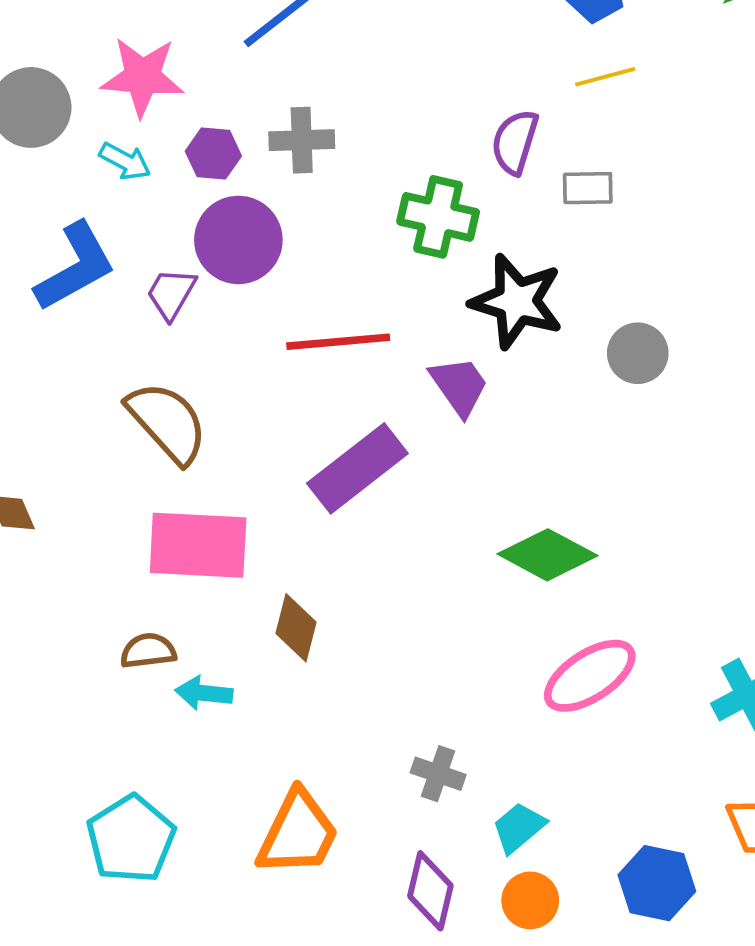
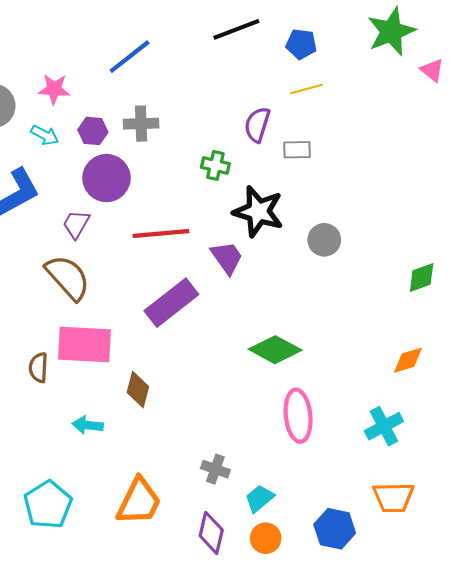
pink star: (142, 77) -> (54, 89), size x0.7
green cross: (438, 217) -> (215, 165), size x0.7
purple trapezoid: (171, 294) -> (76, 224), moved
brown semicircle: (148, 651) -> (38, 368), moved, turned -80
pink ellipse: (590, 676) -> (298, 416), turned -63

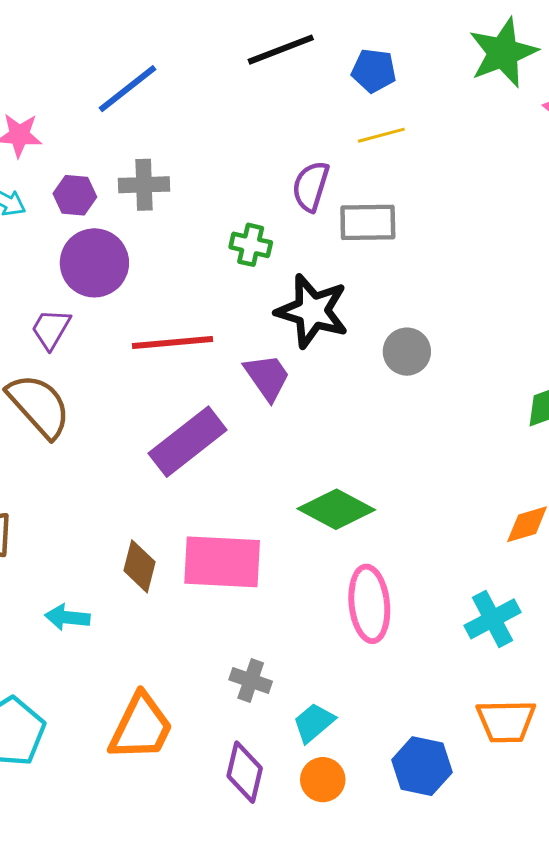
gray rectangle: (297, 150) -> (368, 222), size x1.4
pink rectangle: (85, 344) -> (222, 562), moved

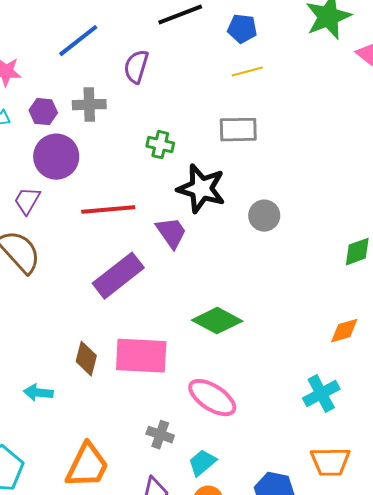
purple semicircle: (311, 186) -> (136, 67), moved
pink ellipse: (369, 604) -> (212, 398), moved, turned -51

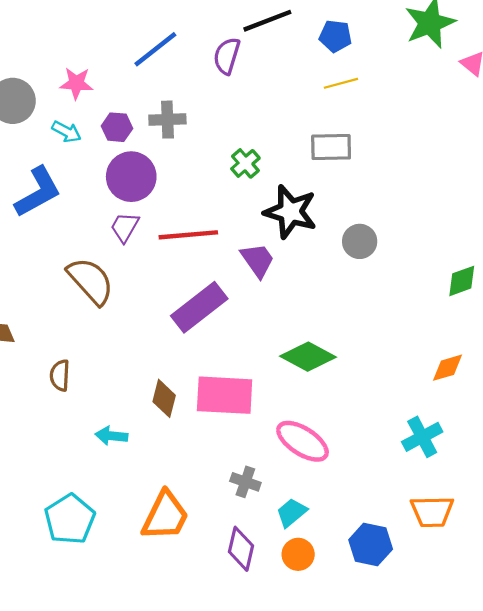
purple semicircle: (136, 67) -> (227, 56), moved
green cross: (160, 145) -> (245, 163), turned 36
purple trapezoid: (27, 201) -> (125, 227), moved

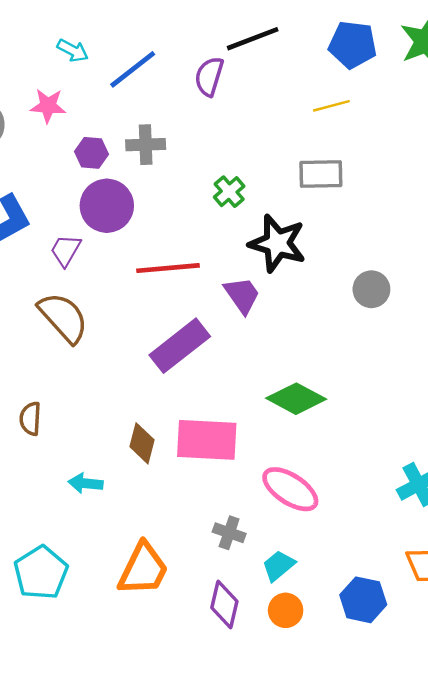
blue pentagon: (335, 36) -> (353, 45), moved, size x1.4
cyan arrow: (66, 132) -> (73, 50), moved
purple trapezoid: (125, 227) -> (66, 250), moved
gray circle: (360, 241) -> (371, 289), moved

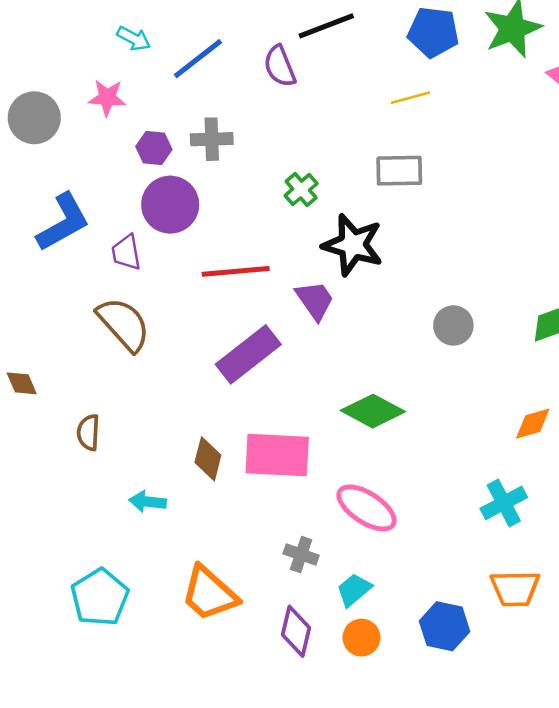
purple semicircle: (209, 76) -> (280, 66), turned -39
purple trapezoid: (66, 250) -> (126, 252), turned -40
gray circle: (371, 289) -> (453, 325), moved
orange trapezoid: (143, 569) -> (209, 594), turned 106

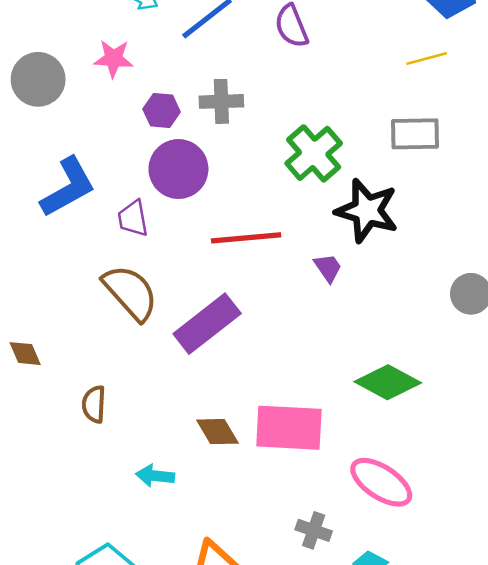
green cross: (301, 190) -> (314, 153), size x1.6
purple trapezoid: (315, 300) -> (328, 268), size x0.7
purple rectangle: (248, 354) -> (207, 324), moved
brown diamond: (208, 459) -> (217, 432), turned -45

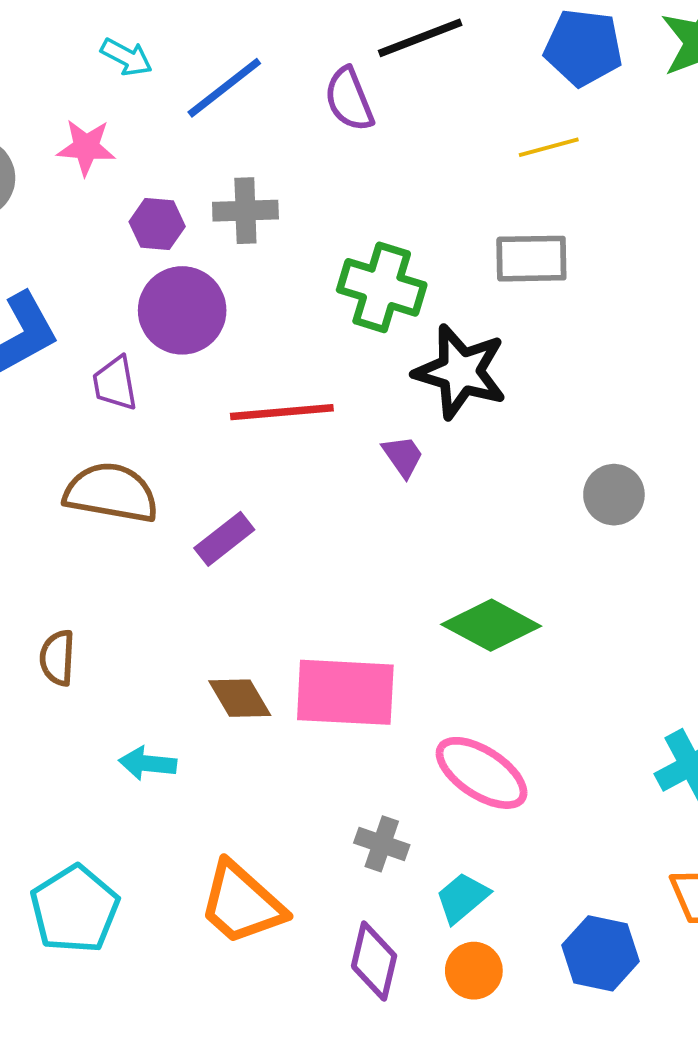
green cross: (314, 153) -> (382, 287), turned -32
brown semicircle: (130, 292) -> (111, 493), turned -38
purple rectangle: (207, 324) -> (224, 539), size x0.6

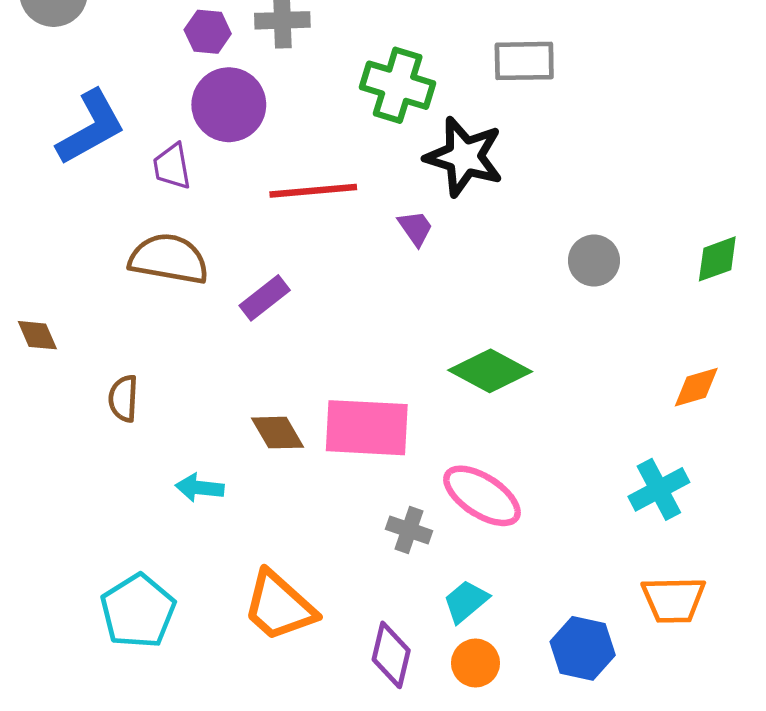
gray cross: (382, 844) -> (409, 530), moved

